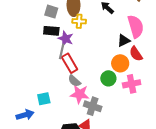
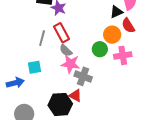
gray line: (62, 51) -> (42, 38), moved

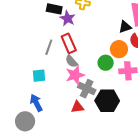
pink star: (70, 64) -> (75, 75), turned -30
blue arrow: (15, 83) -> (36, 103), moved, turned -108
red triangle: (75, 96) -> (77, 107), turned -40
black hexagon: (60, 104) -> (107, 101), moved

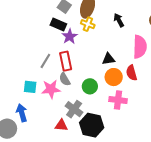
black triangle: (125, 27) -> (108, 59), moved
green circle: (106, 63) -> (90, 86), moved
pink star: (75, 75) -> (51, 89), moved

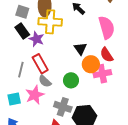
black rectangle: (58, 24) -> (22, 31), turned 49
yellow cross: (88, 24) -> (50, 22), size x1.6
black triangle: (108, 59) -> (80, 49), turned -40
pink cross: (118, 100) -> (102, 74), moved

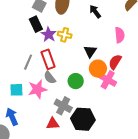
yellow cross: (50, 22) -> (65, 35), moved, size x0.6
pink semicircle: (107, 28) -> (120, 35), size x0.7
red semicircle: (107, 55) -> (115, 62), turned 56
pink cross: (102, 74) -> (108, 80), turned 30

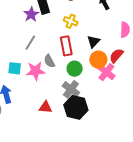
purple star: (49, 34) -> (31, 14), moved
red rectangle: (48, 59) -> (66, 46), moved
gray cross: (63, 106) -> (71, 89), moved

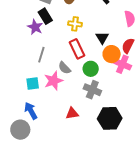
black hexagon: (76, 107) -> (110, 118), moved

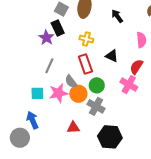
black triangle: (102, 38) -> (112, 56), turned -40
orange circle: (112, 54) -> (78, 94), moved

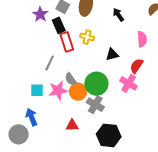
purple star: (46, 38) -> (40, 14), moved
black triangle: (112, 56) -> (112, 54), turned -40
red rectangle: (85, 64) -> (67, 42), moved
green circle: (97, 85) -> (96, 84), size x1.5

